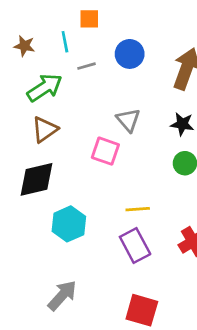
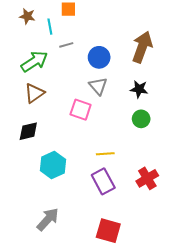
brown star: (24, 46) -> (27, 16), moved
blue circle: (130, 54) -> (99, 57), moved
black diamond: (37, 179) -> (28, 131), size x0.7

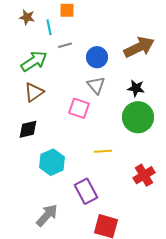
brown arrow: (142, 47) -> (139, 47), turned 44
green circle: (141, 119) -> (138, 117), size x1.8
purple rectangle: (103, 181) -> (86, 191), moved

